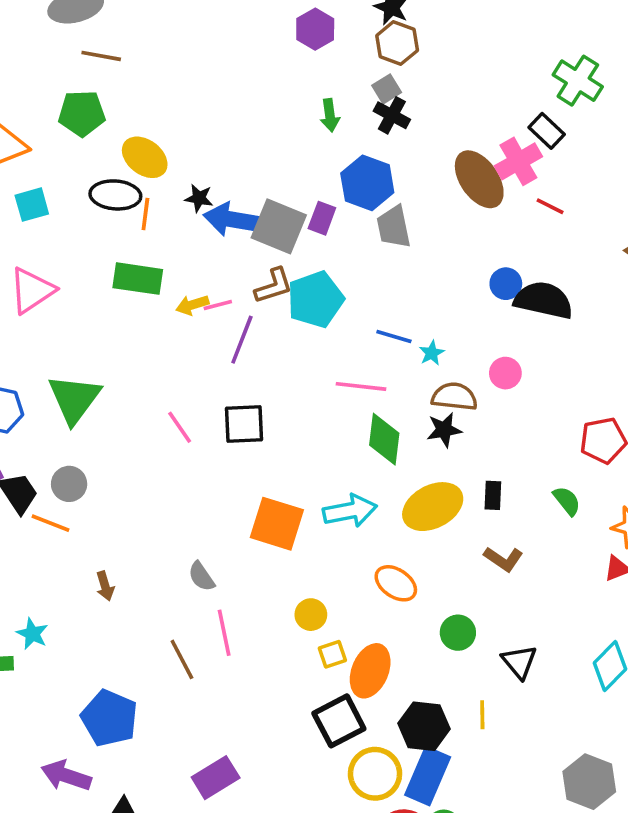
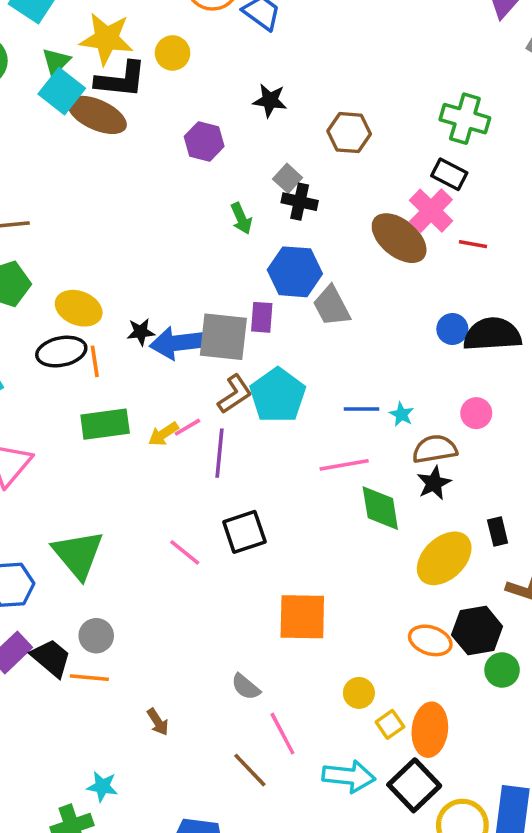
brown hexagon: (397, 43) -> (349, 133), moved
cyan arrow: (350, 511) -> (349, 776), moved, turned 33
black hexagon: (424, 726) -> (477, 631), moved

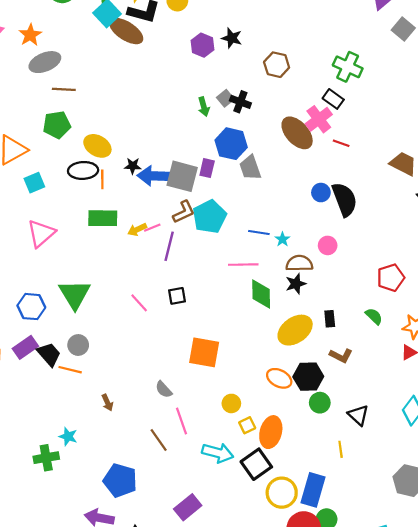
purple hexagon: (204, 141) -> (203, 45), moved
gray square: (288, 178) -> (225, 98), moved
black semicircle: (492, 334) -> (345, 199), turned 64
black square: (244, 532) -> (177, 296), size x0.7

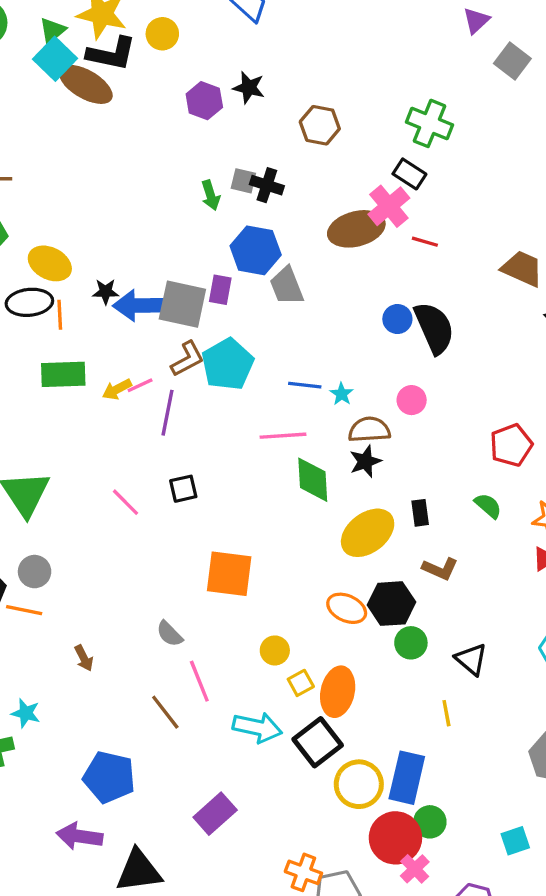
gray square: (225, 98) -> (243, 181), turned -35
brown ellipse: (297, 133) -> (356, 229), turned -60

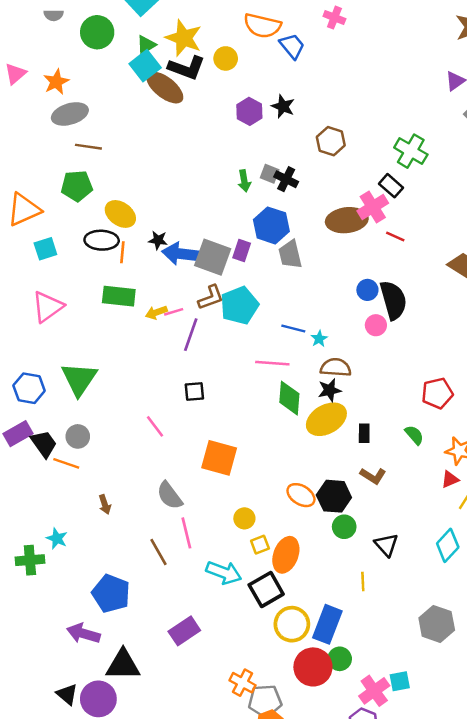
pink circle: (412, 400) -> (376, 325), moved
pink line: (125, 502) -> (155, 426), moved
yellow ellipse: (368, 533) -> (326, 419), moved
gray semicircle: (170, 634) -> (170, 496), size x1.4
pink cross: (415, 869) -> (374, 691), moved, size x1.4

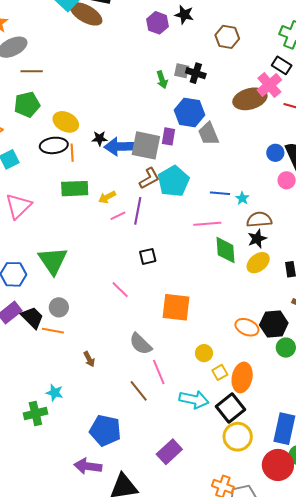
pink line: (174, 312) -> (118, 216), moved
yellow ellipse: (326, 419) -> (258, 263), size x0.7
yellow circle: (292, 624) -> (238, 437), moved

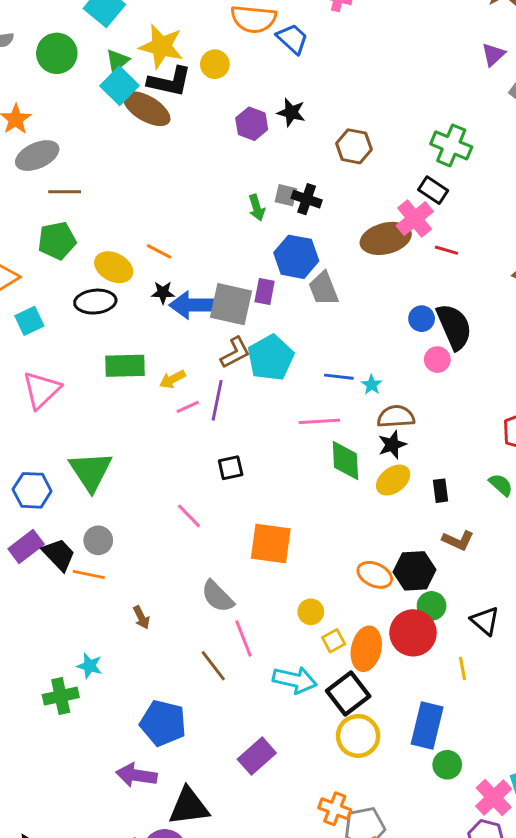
orange line: (72, 153) -> (159, 251), moved, turned -60
red circle: (278, 465) -> (413, 633), moved

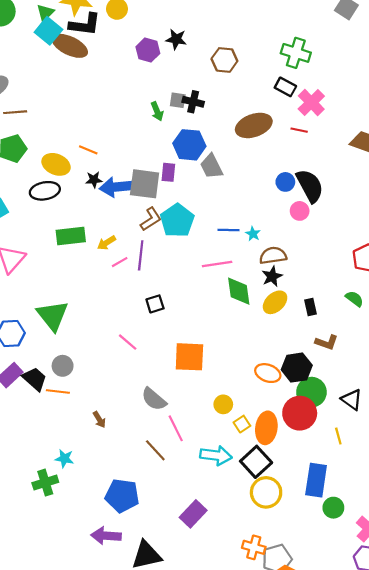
pink cross: (415, 219) -> (311, 103), moved
green circle: (432, 606) -> (311, 392), size x1.4

